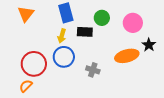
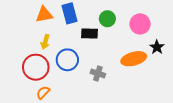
orange triangle: (26, 14) -> (44, 15), moved, turned 42
yellow arrow: (62, 36) -> (45, 42), moved
orange semicircle: (26, 86) -> (43, 92), moved

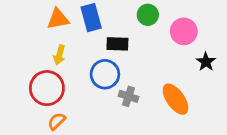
green circle: (107, 19) -> (148, 15), moved
orange ellipse: (134, 59) -> (175, 99), moved, turned 70
blue circle: (67, 60) -> (105, 74), moved

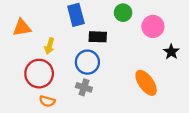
orange triangle: (58, 19) -> (22, 28), moved
gray cross: (128, 96) -> (84, 87), moved
orange semicircle: (57, 121) -> (47, 101), turned -119

